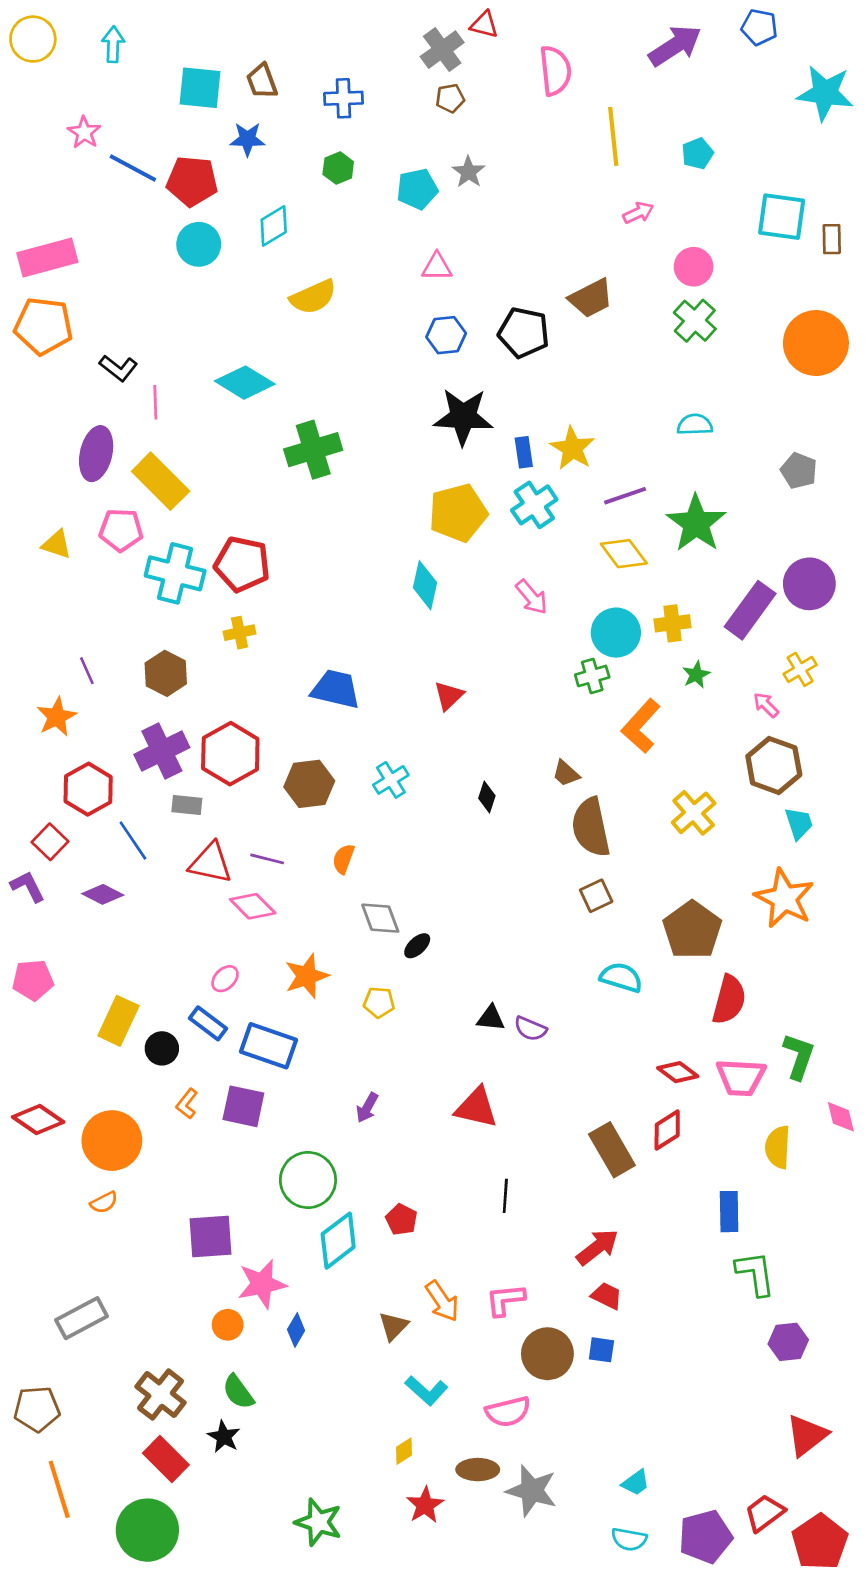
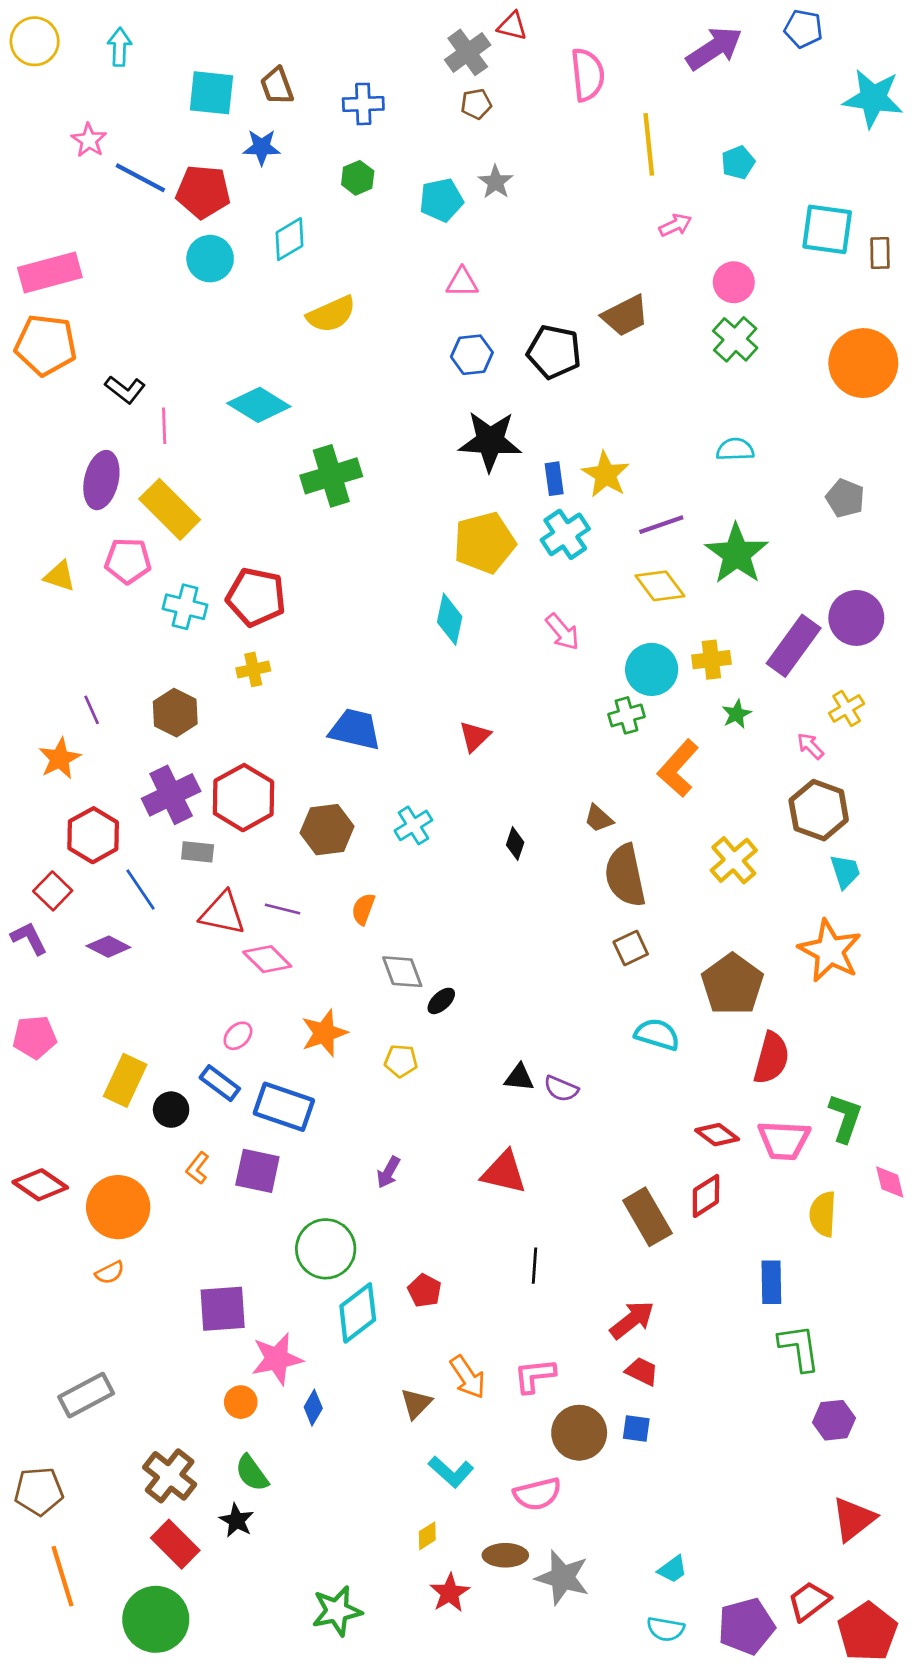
cyan cross: (175, 573) -> (185, 607), size x0.7
green star: (318, 1522) -> (337, 1611), turned -30

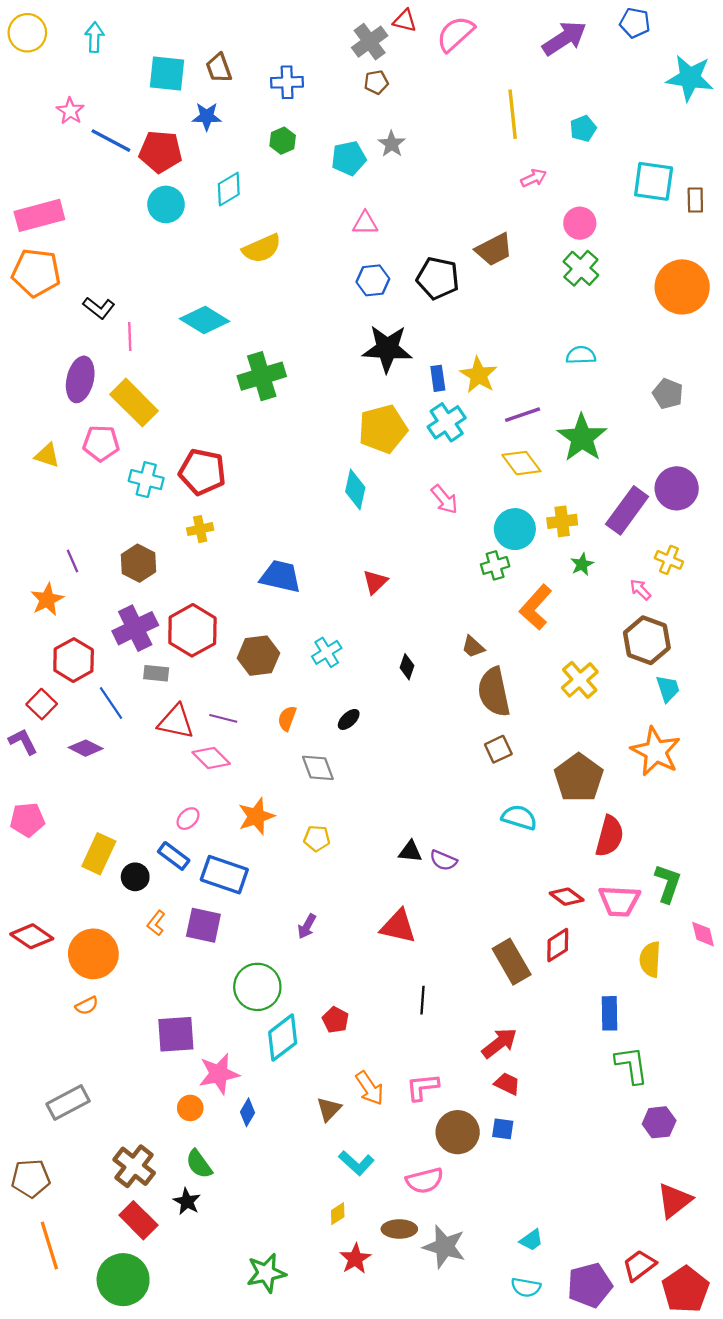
pink semicircle: (588, 75) -> (455, 34), moved, turned -126
yellow cross: (847, 708) -> (669, 560), turned -36
black ellipse: (441, 1001) -> (349, 719), moved

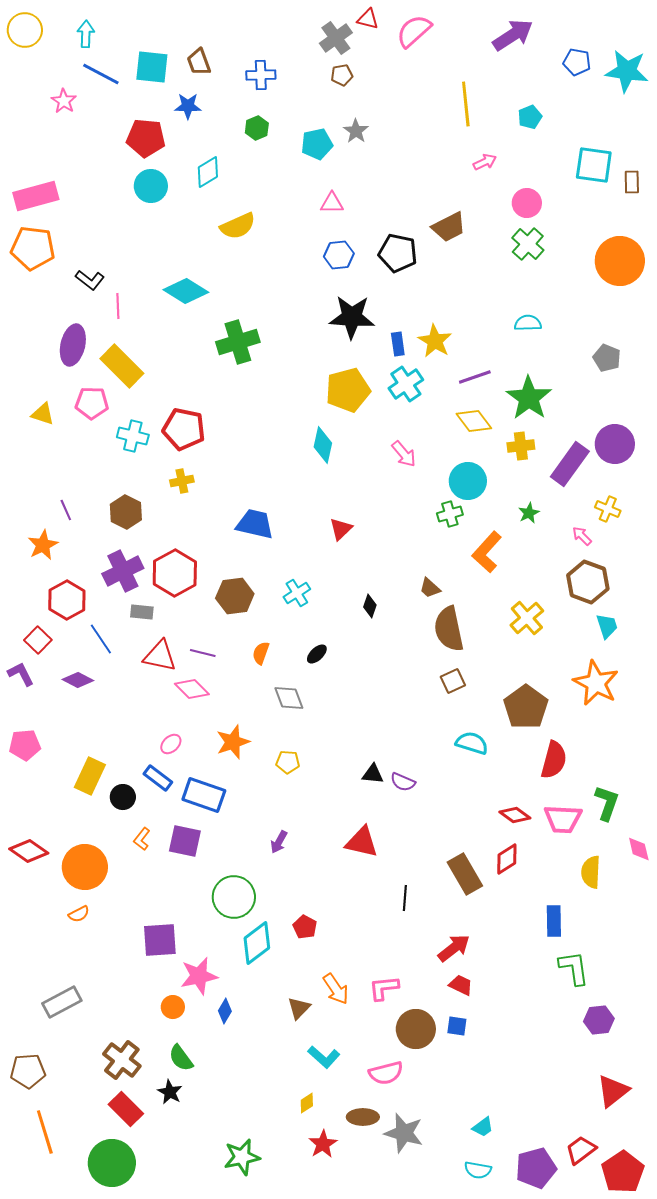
blue pentagon: (635, 23) -> (577, 62), moved
blue line: (111, 141) -> (101, 74), moved
yellow cross: (562, 521) -> (521, 446), moved
black line: (422, 1000) -> (405, 898), moved

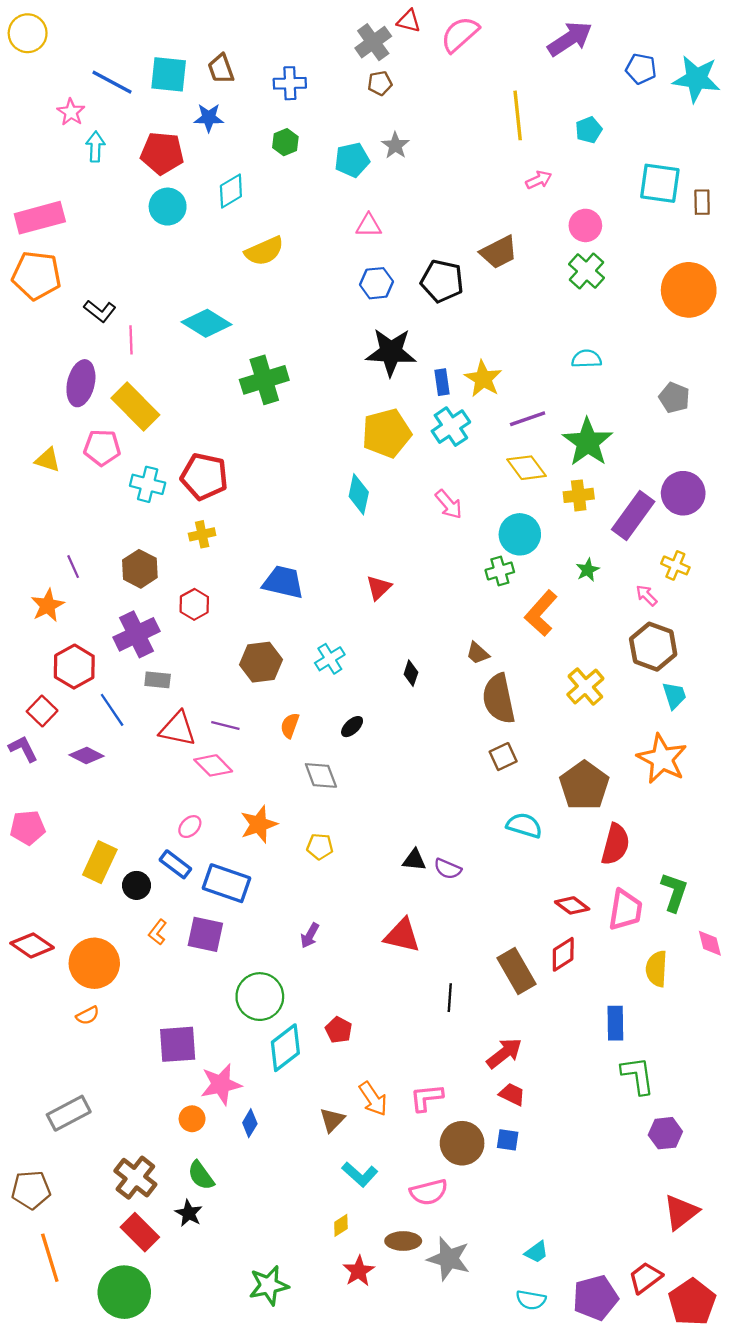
cyan arrow: (86, 34) -> (95, 147), moved
red hexagon: (175, 573) -> (194, 604), moved, size x0.6
pink trapezoid: (563, 819) -> (625, 910), turned -84

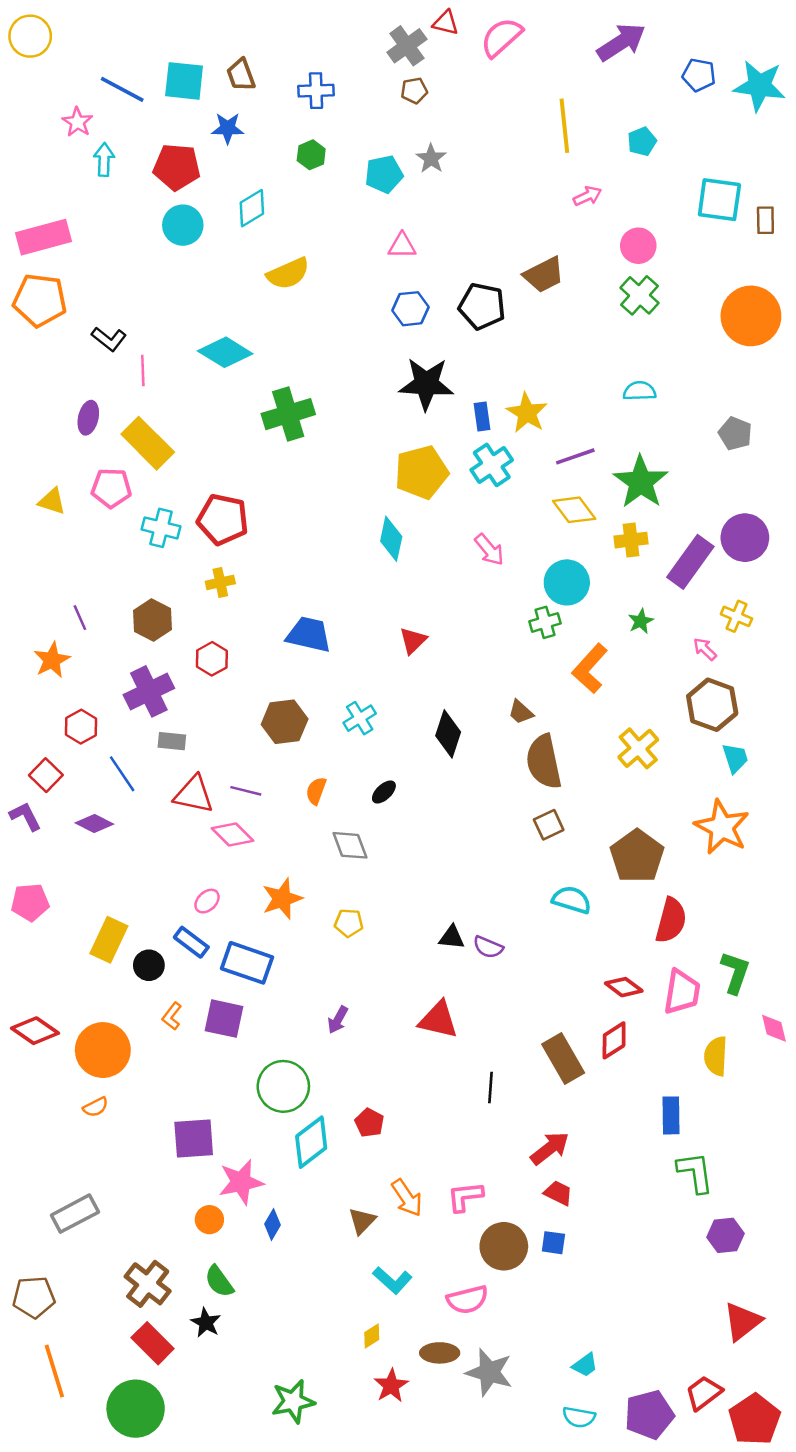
purple ellipse: (81, 383) -> (88, 418), size x0.7
red hexagon: (74, 667) -> (81, 727), size x0.7
black diamond: (411, 673) -> (448, 734), size x1.6

